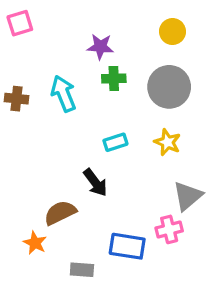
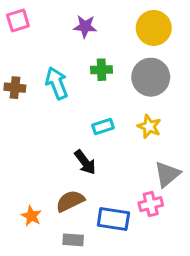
yellow circle: (172, 32) -> (154, 28), size x1.5
purple star: (100, 47) -> (85, 26), moved
brown semicircle: (60, 213) -> (70, 201), moved

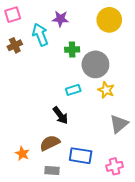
gray circle: (151, 77) -> (95, 64), moved
cyan arrow: (57, 83) -> (40, 35), moved
brown cross: (15, 88) -> (15, 45), moved, turned -32
pink cross: (151, 204) -> (115, 166), moved

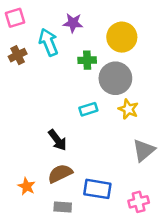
yellow circle: (109, 20) -> (122, 37), moved
black arrow: (60, 115) -> (57, 140), moved

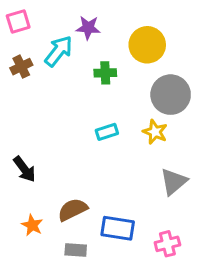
cyan arrow: (48, 42) -> (59, 51), turned 60
gray circle: (115, 78) -> (171, 95), moved
black arrow: (57, 140) -> (24, 169), moved

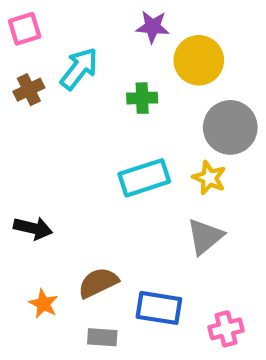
purple star: (88, 28) -> (153, 27), moved
cyan rectangle: (107, 132) -> (144, 178), size x1.6
black arrow: (24, 169) -> (33, 228), turned -40
gray triangle: (174, 182) -> (205, 237), moved

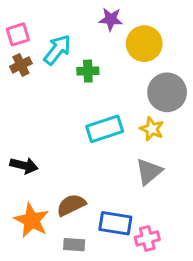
pink square: (25, 29) -> (18, 34), moved
green cross: (142, 98) -> (88, 71), moved
orange star: (43, 304) -> (32, 220), size x1.6
pink cross: (226, 329) -> (147, 239), moved

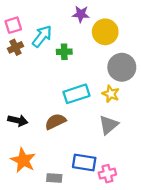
brown semicircle: (71, 205) -> (55, 122), moved

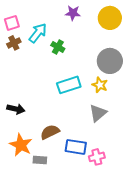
yellow circle: (105, 32) -> (110, 18), moved
green cross: (64, 52) -> (58, 47), turned 32
brown semicircle: (55, 122) -> (50, 132), moved
gray rectangle: (54, 178) -> (40, 160), moved

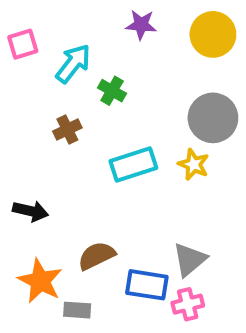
brown cross: (14, 43) -> (67, 130), moved
gray triangle: (98, 113) -> (190, 260), moved

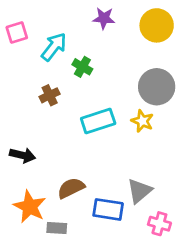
pink cross: (188, 304) -> (159, 224), moved, turned 30

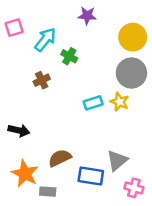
yellow circle: (157, 25) -> (133, 37), moved
cyan rectangle: (98, 121) -> (93, 103), moved, size x0.7

